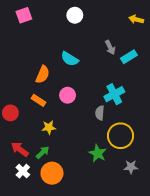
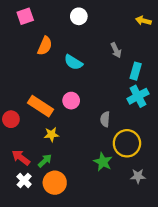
cyan rectangle: (129, 57) -> (136, 71), moved, turned -42
orange semicircle: (43, 74) -> (45, 46), moved
cyan cross: (114, 94) -> (138, 96), moved
orange rectangle: (38, 100) -> (40, 106), size x1.6

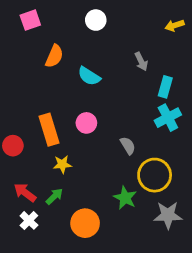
yellow arrow: (143, 21) -> (175, 25), turned -32
orange rectangle: (40, 106) -> (49, 130), turned 40
gray semicircle: (105, 119) -> (128, 146), turned 144
gray star: (138, 176) -> (168, 215), size x1.5
orange circle: (55, 183) -> (85, 223), moved

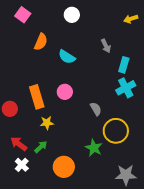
pink square: (30, 20) -> (23, 15), turned -35
gray star: (168, 215) -> (126, 175), moved

